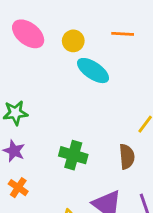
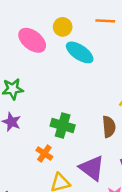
pink ellipse: (28, 34) -> (32, 40), moved
orange cross: (18, 188) -> (44, 153), moved

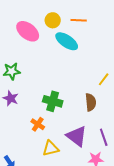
orange line: (105, 21) -> (79, 20), moved

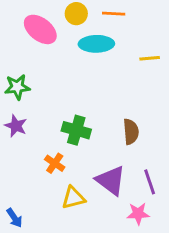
cyan ellipse: (67, 41) -> (96, 44), turned -35
yellow line: (104, 79) -> (150, 58), moved, turned 48

